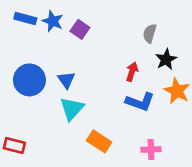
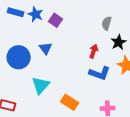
blue triangle: (66, 80) -> (46, 48), moved
cyan triangle: (72, 109) -> (41, 85), moved

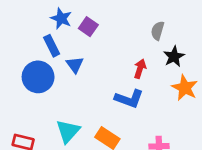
blue rectangle: (16, 12) -> (52, 46), moved, turned 49
blue L-shape: (100, 73) -> (129, 99), moved
cyan triangle: (41, 85) -> (68, 131), moved

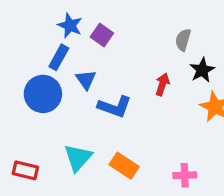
blue rectangle: (52, 46) -> (59, 57), turned 55
blue L-shape: (129, 99) -> (115, 107), moved

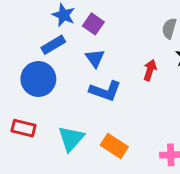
blue rectangle: (59, 57) -> (53, 45), turned 30
blue triangle: (86, 80) -> (95, 58), moved
red rectangle: (25, 170) -> (23, 128), moved

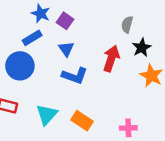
red arrow: (150, 70) -> (111, 59), size x1.5

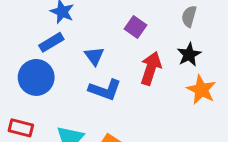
purple square: (65, 21) -> (136, 27), moved
gray semicircle: (127, 24) -> (189, 16), moved

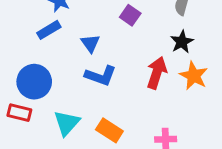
red arrow: (151, 68) -> (157, 73), moved
blue circle: (36, 77) -> (34, 82), moved

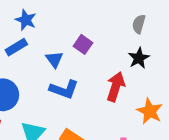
purple square: (130, 15) -> (83, 44), moved
orange star: (194, 76) -> (150, 111), moved

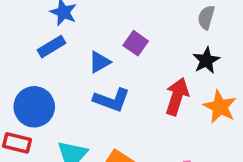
blue triangle: (54, 59) -> (100, 62), turned 36
orange star: (150, 111) -> (220, 107), moved

